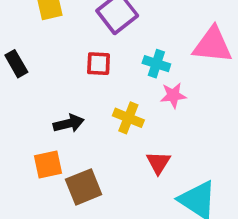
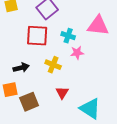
red square: (99, 64) -> (37, 36), size x1.6
red triangle: (158, 163) -> (62, 93), moved

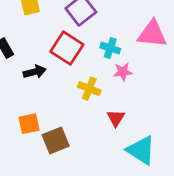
red square: (37, 36) -> (67, 48), turned 30
black arrow: (21, 68) -> (35, 72), moved
red triangle: (62, 93) -> (116, 118), moved

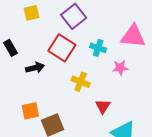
pink star: (123, 72) -> (120, 68), moved

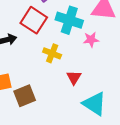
cyan cross: (98, 48) -> (69, 20), size x1.6

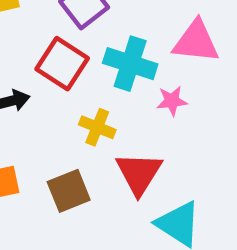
red triangle: (74, 77) -> (139, 173), size x1.6
brown square: (25, 96) -> (69, 191), moved

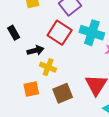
yellow cross: (97, 127) -> (48, 67), moved

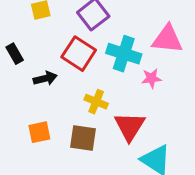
yellow cross: (48, 67) -> (96, 102), moved
brown square: (63, 93) -> (83, 138), turned 30

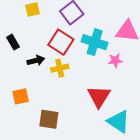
yellow cross: (96, 102) -> (60, 68), moved, turned -35
orange square: (39, 132) -> (21, 96), moved
brown square: (83, 138) -> (49, 119), moved

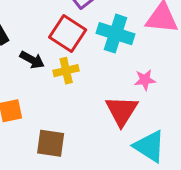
black arrow: (36, 61) -> (32, 60), turned 42
pink star: (115, 61) -> (145, 80), moved

